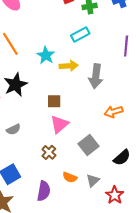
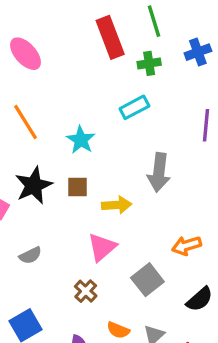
yellow arrow: (69, 66) -> (117, 205), moved
brown square: (54, 101) -> (78, 187), moved
orange arrow: (114, 112) -> (187, 246), moved

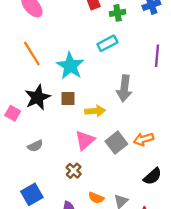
cyan star: (81, 140) -> (70, 66), size x1.4
gray square: (147, 280) -> (116, 143), moved

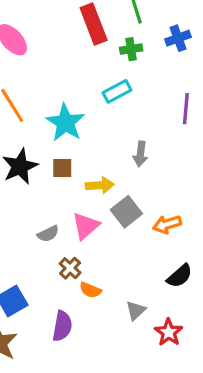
gray arrow: (124, 88) -> (140, 154), size x0.7
gray square: (116, 143) -> (126, 212), moved
gray semicircle: (35, 146) -> (48, 234), moved
orange semicircle: (96, 198) -> (90, 290), moved

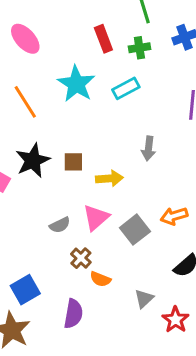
red rectangle: (94, 24) -> (103, 39), moved, size x0.7
cyan star: (65, 123) -> (76, 84), moved
gray square: (126, 212) -> (135, 230), moved

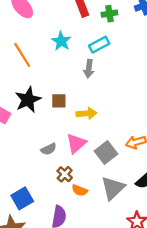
cyan star: (76, 84) -> (61, 41), size x0.7
gray arrow: (148, 148) -> (89, 69), moved
gray triangle: (144, 299) -> (113, 188), moved, size x1.6

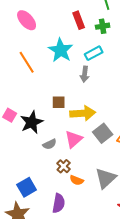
cyan star: (61, 41) -> (61, 50), size x1.4
black star: (28, 100) -> (32, 122), moved
yellow arrow: (86, 113) -> (83, 113), size x1.4
gray square: (106, 152) -> (103, 133), moved

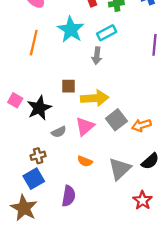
orange line: (27, 62) -> (34, 43), turned 45
brown cross: (64, 166) -> (38, 156), moved, turned 32
orange semicircle: (77, 180) -> (85, 161), moved

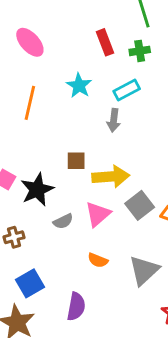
cyan star: (71, 30) -> (79, 86), size x0.7
brown cross: (38, 156) -> (14, 237), moved

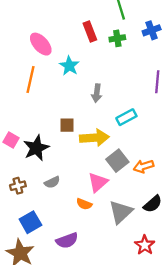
pink ellipse: (30, 42) -> (41, 44), moved
cyan rectangle: (127, 90) -> (126, 117), moved
pink triangle: (98, 214) -> (98, 182), moved
gray semicircle: (63, 221) -> (52, 182), moved
purple semicircle: (76, 306) -> (67, 241), turned 60

